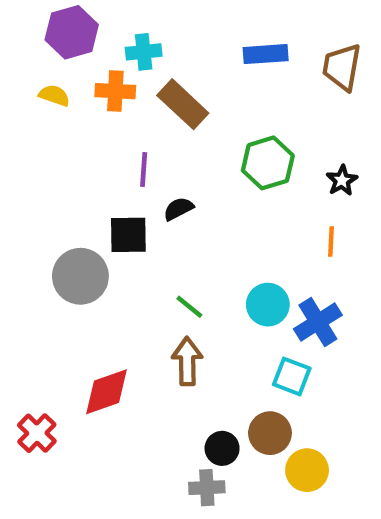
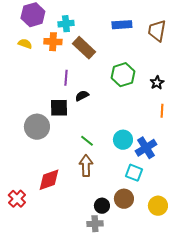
orange line: (331, 241) -> (162, 111), moved
yellow circle: (307, 470) -> (158, 206), moved

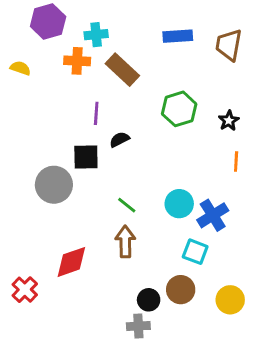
yellow semicircle: (25, 44) -> (20, 68), moved

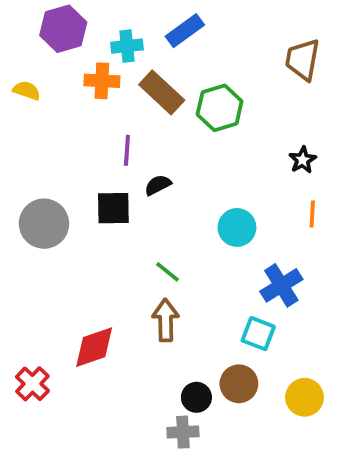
blue rectangle: (178, 36) -> (185, 31), moved, turned -32
green hexagon: (179, 109) -> (220, 108), moved
gray circle: (54, 185) -> (44, 224), moved
cyan circle: (179, 204) -> (237, 227), moved

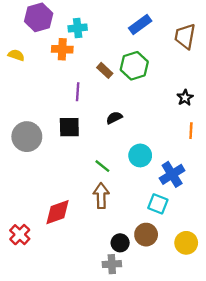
blue rectangle: (185, 31) -> (140, 24), moved
brown rectangle: (162, 92) -> (105, 70), moved, size x0.6
black semicircle: (158, 185) -> (114, 118), moved
cyan circle: (237, 227) -> (140, 155), moved

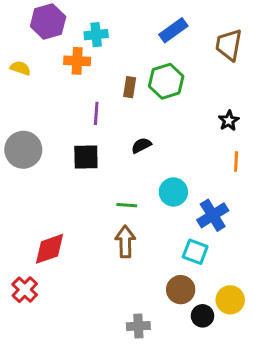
brown rectangle: (105, 70) -> (130, 87), turned 56
gray circle: (27, 137) -> (23, 150), moved
green line: (102, 166) -> (127, 205), turned -35
red diamond: (58, 212) -> (50, 249), moved
black circle: (120, 243) -> (203, 316), moved

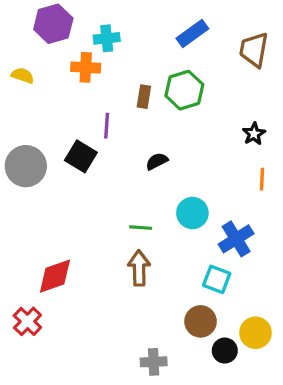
black square: (86, 157) -> (81, 156), moved, turned 32

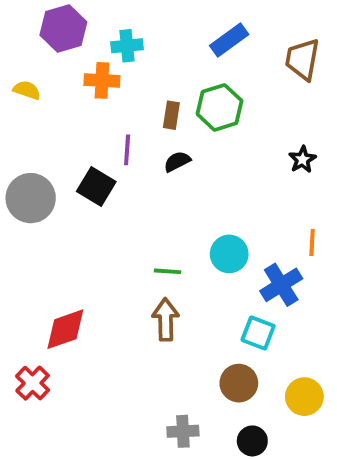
black semicircle: (157, 161) -> (177, 161), moved
orange line: (262, 179) -> (312, 242), moved
black circle: (225, 351) -> (252, 441), moved

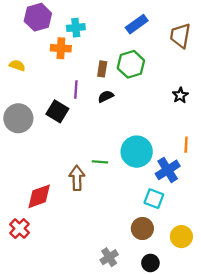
yellow semicircle: (27, 90) -> (17, 65), moved
cyan circle: (229, 254) -> (137, 152), size x1.4
brown arrow: (166, 319) -> (77, 178), moved
gray cross: (183, 431) -> (109, 257), turned -30

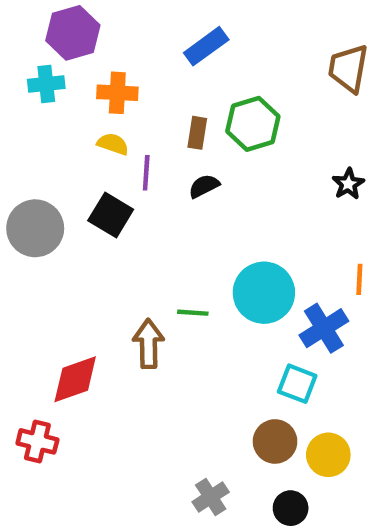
blue rectangle: (137, 24) -> (206, 46), moved
cyan cross: (76, 28) -> (46, 84), moved
yellow semicircle: (17, 65) -> (113, 144), moved
red cross: (20, 229) -> (37, 441), turned -30
yellow circle: (181, 237) -> (328, 455), moved

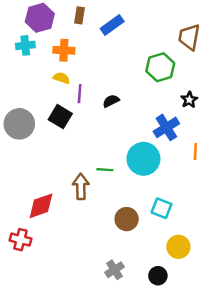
green hexagon: (253, 124) -> (160, 67), moved
brown rectangle: (197, 133) -> (80, 15), moved
blue cross: (324, 328) -> (166, 127), moved
brown circle: (275, 441) -> (127, 219), moved

